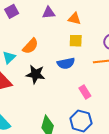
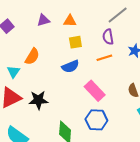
black star: (35, 74) -> (38, 100), moved
pink rectangle: (85, 92) -> (95, 91), size x1.5

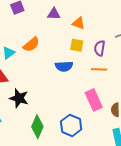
purple semicircle: (108, 37) -> (100, 48), moved
pink rectangle: (95, 91) -> (94, 100), moved
black star: (38, 100) -> (19, 98), moved

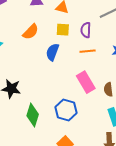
orange semicircle: (31, 44) -> (31, 32), moved
blue semicircle: (64, 66) -> (52, 52), turned 120

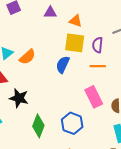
yellow square: (63, 30) -> (75, 43), size x1.5
orange semicircle: (31, 32) -> (27, 57), moved

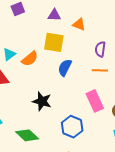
yellow square: (75, 43) -> (54, 42), moved
black star: (19, 98) -> (42, 101), moved
green diamond: (38, 126) -> (27, 135), moved, turned -70

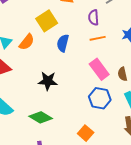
yellow square: (54, 42) -> (47, 21), turned -30
blue hexagon: (72, 127) -> (100, 98), moved

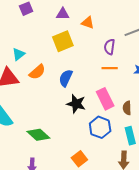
orange semicircle: (27, 42) -> (37, 72), moved
blue semicircle: (63, 43) -> (66, 78), moved
black star: (48, 81) -> (76, 104), moved

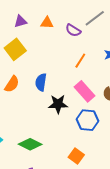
yellow square: (63, 41) -> (15, 49), moved
purple semicircle: (109, 47) -> (73, 30), moved, turned -49
orange line: (110, 68) -> (80, 61), turned -42

